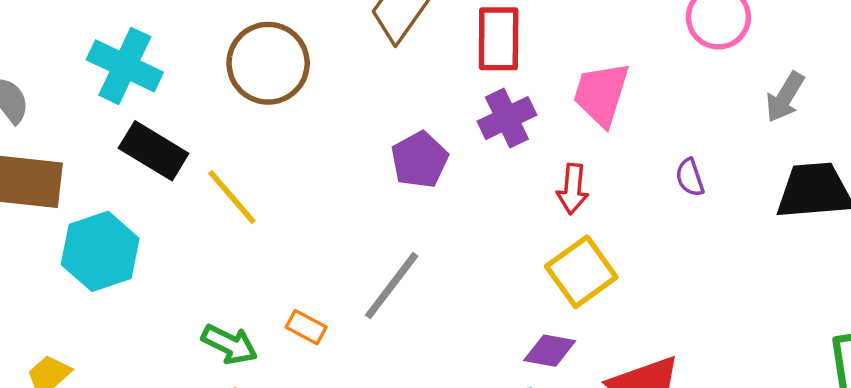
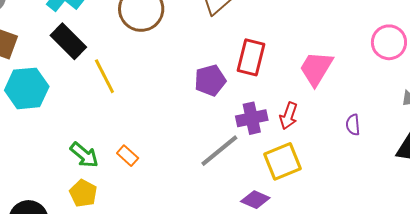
red rectangle: (499, 39) -> (251, 57), moved
purple cross: (507, 118) -> (252, 118), moved
gray line: (392, 286) -> (219, 151), moved

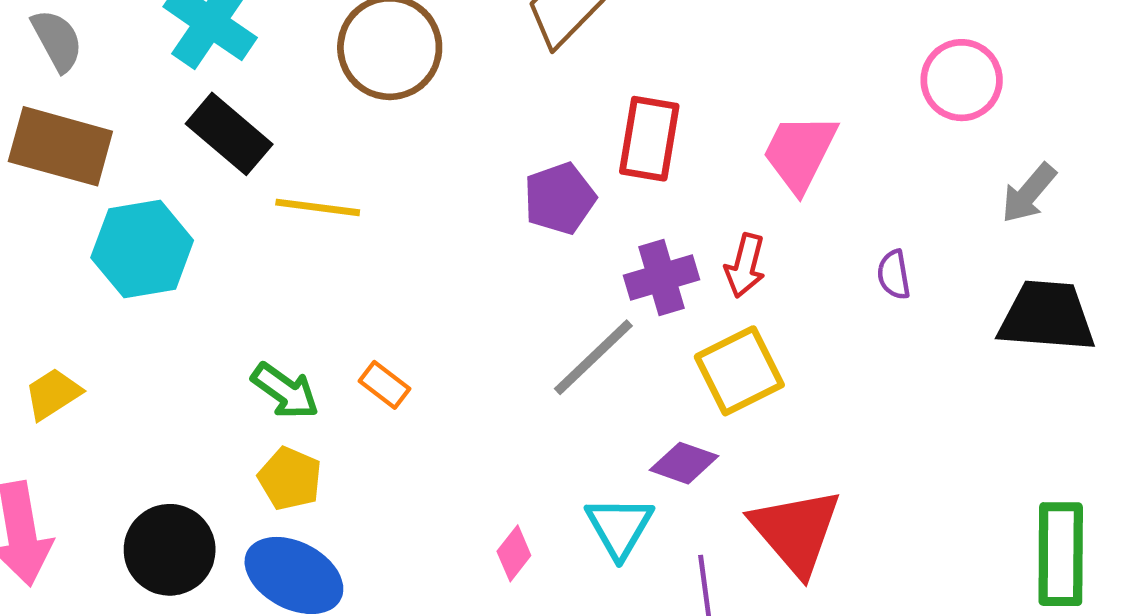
yellow line: (104, 76) -> (318, 207), turned -51

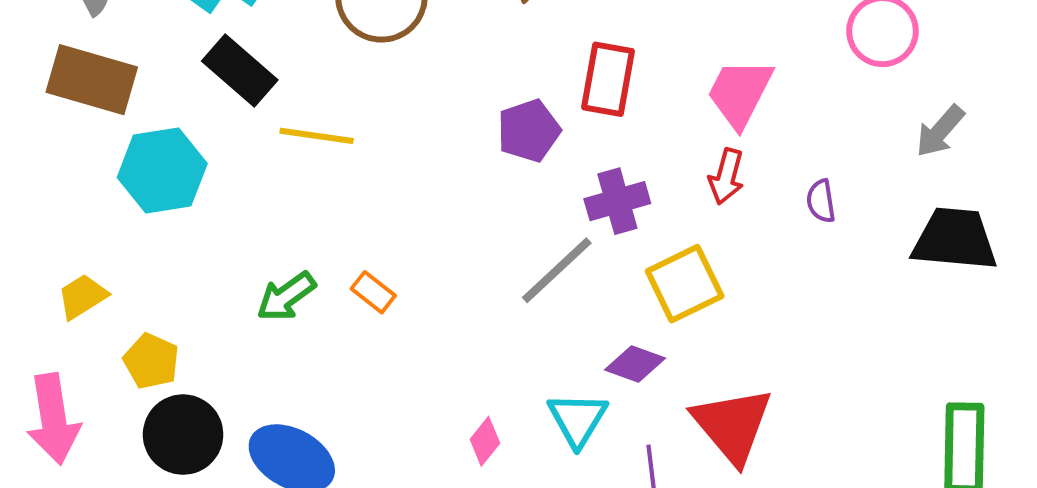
red arrow: (745, 266) -> (726, 177), moved
green arrow: (285, 391) -> (286, 297), turned 108
yellow pentagon: (290, 479) -> (151, 361), moved

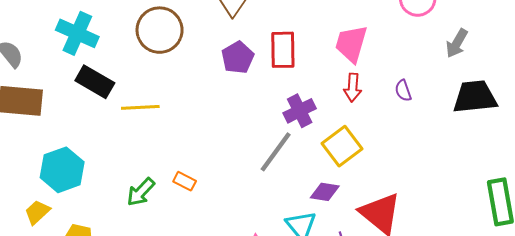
purple pentagon: (529, 131) -> (238, 58), moved
cyan hexagon: (162, 171) -> (62, 170), moved

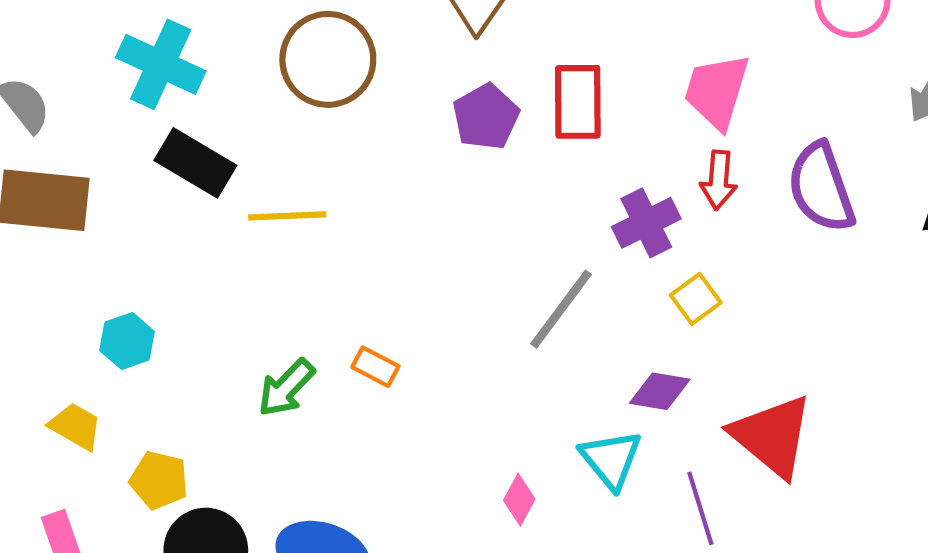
purple semicircle: (403, 91) -> (821, 188), size x2.0
purple cross: (300, 111) -> (646, 223), moved
yellow square: (342, 146) -> (696, 299), size x0.6
cyan hexagon: (62, 170) -> (127, 341), size x0.6
yellow trapezoid: (37, 212) -> (76, 426), turned 72

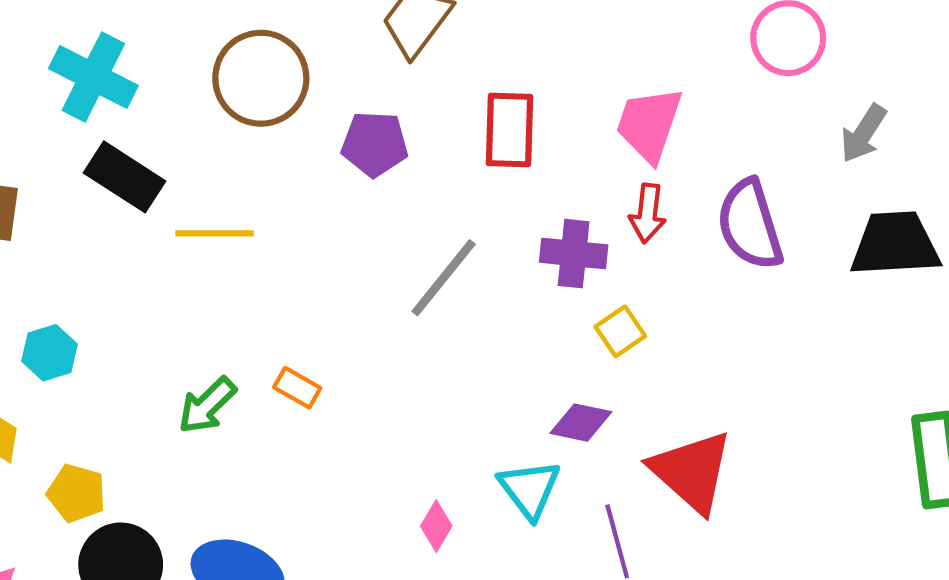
purple pentagon: (486, 117) -> (375, 144), moved, turned 30
purple cross: (646, 223) -> (574, 254), turned 30
gray line: (561, 309) -> (444, 278), moved

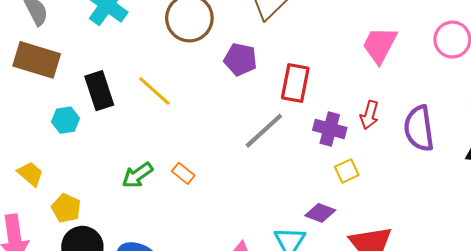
pink trapezoid: (649, 124) -> (380, 45), moved
red rectangle: (509, 130) -> (295, 83), moved
black rectangle: (124, 177) -> (99, 91), moved, turned 30
yellow line: (214, 233) -> (154, 91), turned 33
cyan hexagon: (49, 353) -> (66, 120), moved

